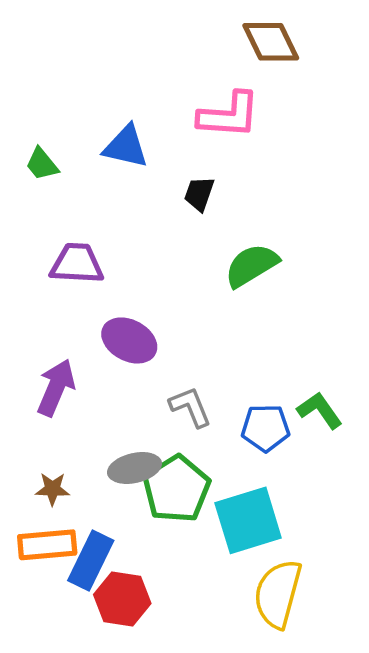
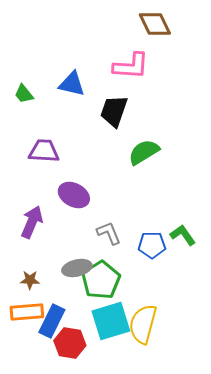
black trapezoid: (199, 194) -> (114, 111), size x1.6
cyan square: (248, 520) -> (111, 321), moved
yellow semicircle: (278, 594) -> (143, 324), moved

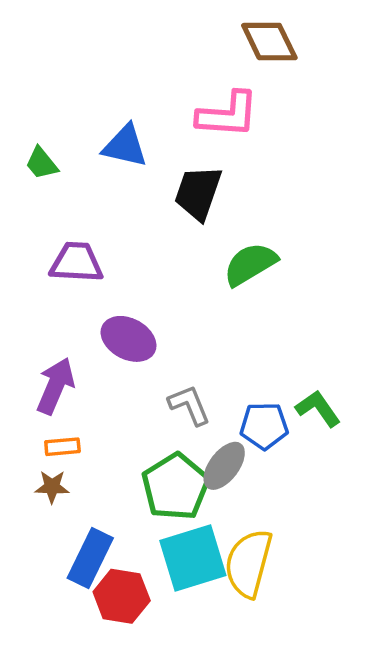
gray ellipse: (77, 268) -> (224, 466), moved, turned -40
orange rectangle: (27, 312) -> (62, 447), moved, size x0.6

